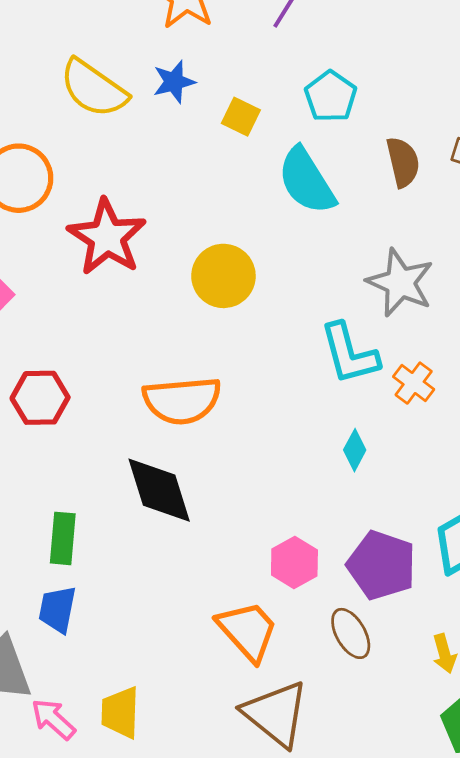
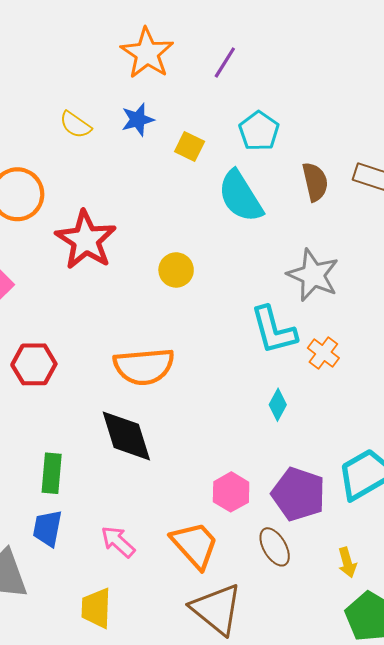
yellow semicircle: (94, 88) -> (75, 125), size x0.6
yellow circle: (223, 276) -> (176, 270), size x0.7
pink arrow: (53, 719) -> (118, 542), moved

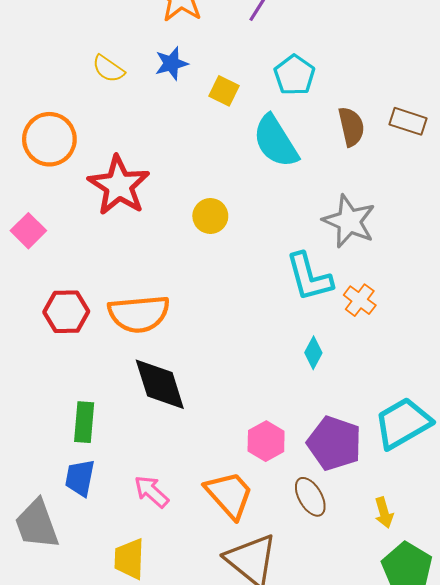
orange semicircle: (144, 366) -> (139, 314), moved

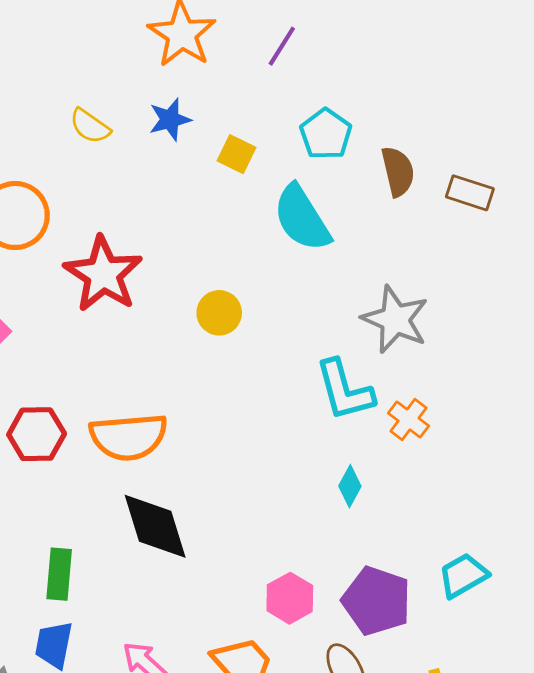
brown semicircle: (351, 127) -> (398, 171), moved
cyan trapezoid: (403, 423) -> (463, 575), size x0.7

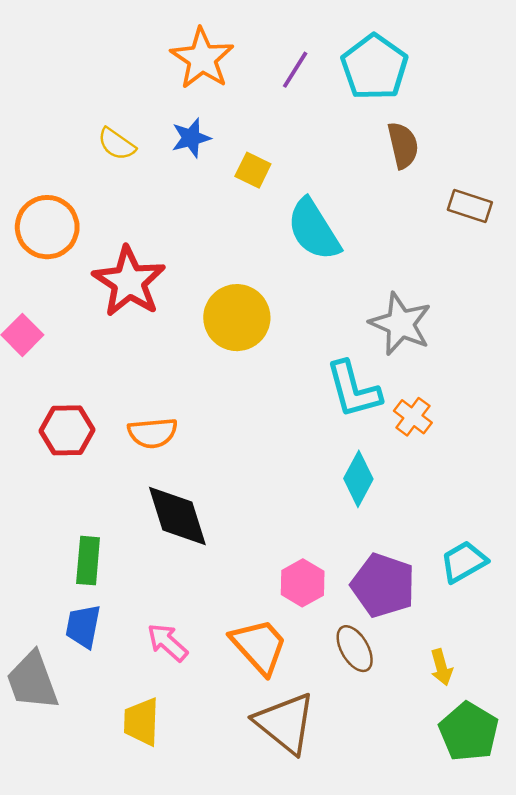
cyan pentagon: (326, 134) -> (374, 67), moved, size x1.4
brown semicircle: (398, 171) -> (403, 145), moved
yellow circle: (219, 313) -> (237, 318), size x1.6
orange semicircle: (129, 437) -> (153, 433), size x0.7
cyan diamond: (350, 486) -> (358, 479), size x1.4

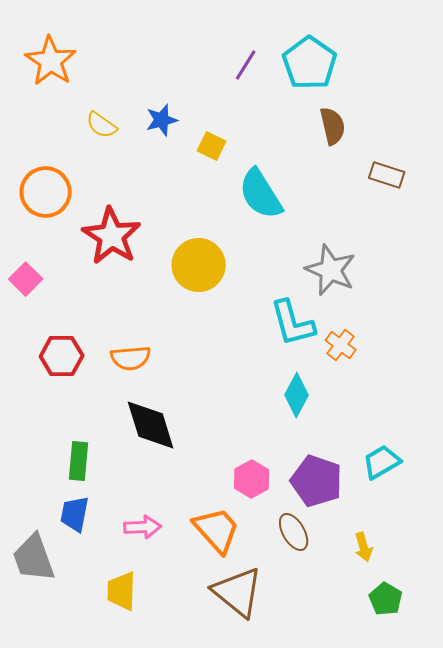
orange star: (202, 59) -> (51, 61), moved
pink arrow: (167, 642) -> (143, 527), turned 135
green pentagon: (469, 732) -> (386, 599), size x0.7

